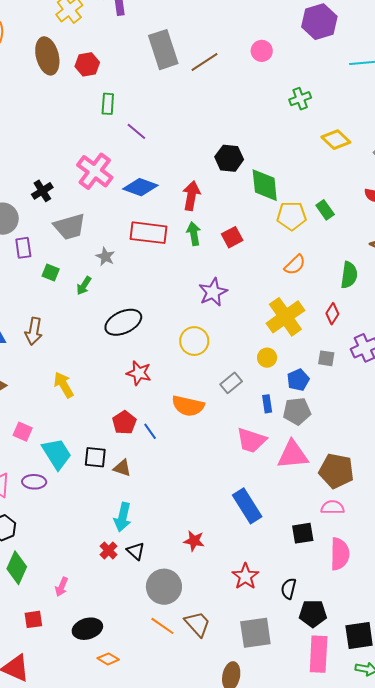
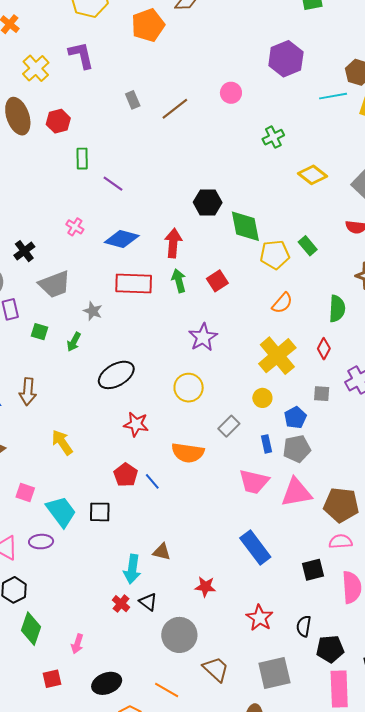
gray rectangle: (163, 50) -> (133, 100), size x0.5
pink cross: (95, 171) -> (75, 227), size x0.5
brown triangle: (122, 468) -> (162, 552), moved
orange line: (162, 626) -> (167, 690), moved

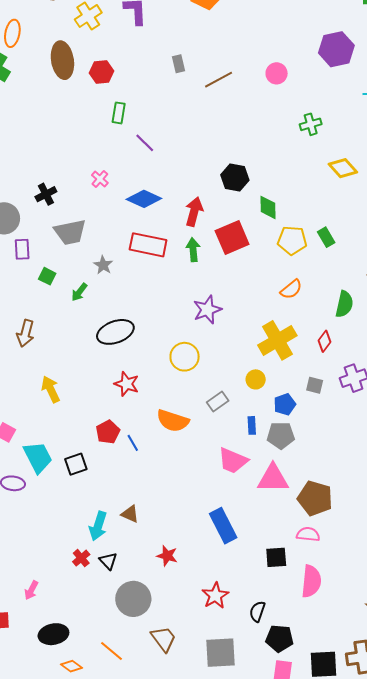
green diamond: (245, 226) -> (268, 207), size x0.7
red square: (217, 281) -> (232, 238), moved, size x1.6
black square: (100, 512) -> (76, 464), turned -30

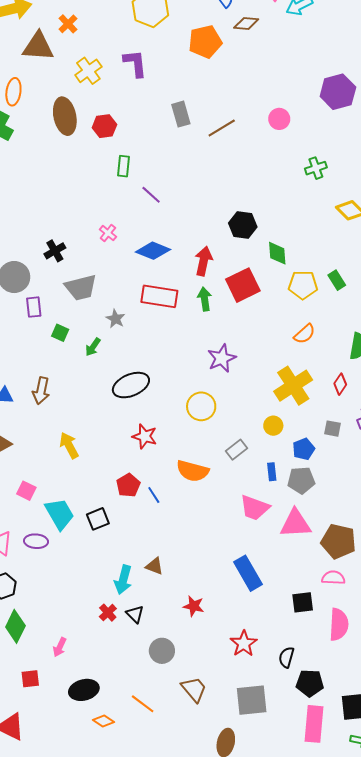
gray rectangle: (178, 64) -> (181, 114), size x1.4
gray circle: (133, 599) -> (162, 651), size x0.7

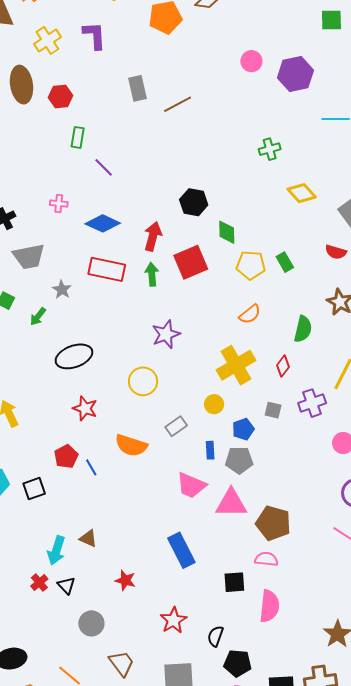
pink circle: (279, 119) -> (251, 61), moved
pink cross: (108, 233) -> (59, 203), turned -36

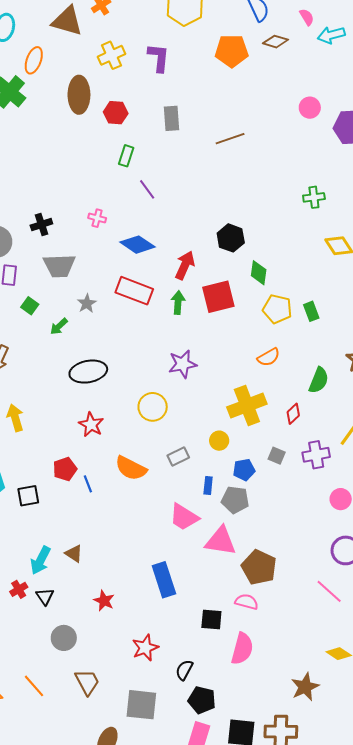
gray rectangle: (138, 88) -> (171, 118), moved

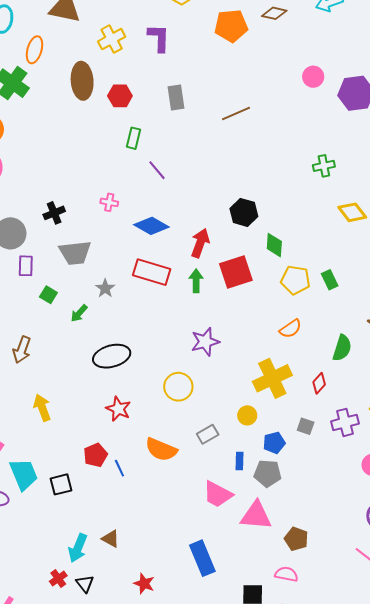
brown pentagon: (259, 567) -> (296, 539), size x0.7

